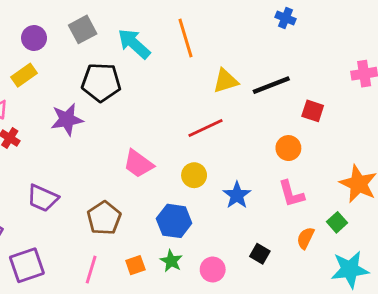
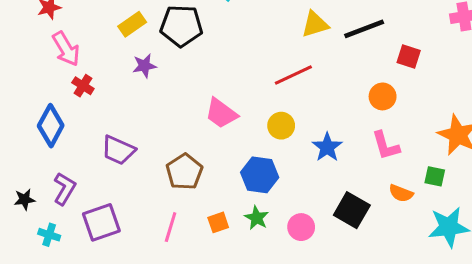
yellow rectangle: (24, 75) -> (132, 24), moved
purple star: (67, 119) -> (144, 66), size x0.7
green square: (337, 222) -> (435, 176), turned -36
orange semicircle: (306, 238) -> (401, 193), turned -95
black square: (260, 254) -> (352, 210), size x1.6

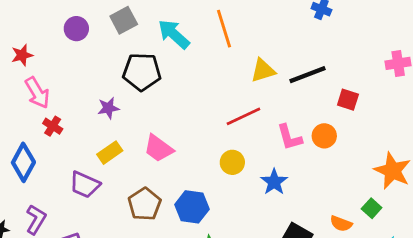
yellow rectangle: (132, 24) -> (110, 153), moved
pink trapezoid: (221, 113) -> (159, 148), moved
pink L-shape: (386, 146) -> (289, 137), moved
blue hexagon: (260, 175) -> (192, 207), moved
green square: (435, 176) -> (372, 208), turned 30

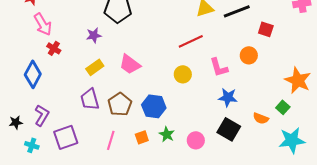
pink L-shape: (289, 137) -> (219, 67), moved
blue star: (274, 182) -> (228, 97), moved, turned -30
purple trapezoid: (85, 185) -> (90, 99), moved, turned 50

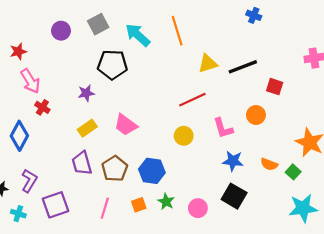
orange semicircle: (261, 118) -> (269, 164), moved

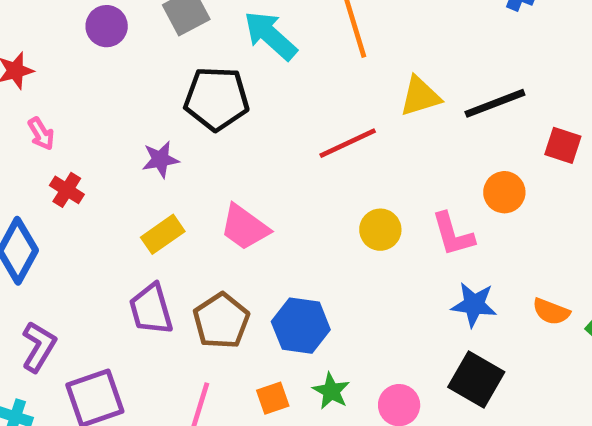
pink arrow: (30, 81) -> (41, 134), size x0.6
red line: (192, 100) -> (348, 143), moved
orange circle: (256, 115) -> (504, 192), moved
yellow circle: (184, 136) -> (380, 230), moved

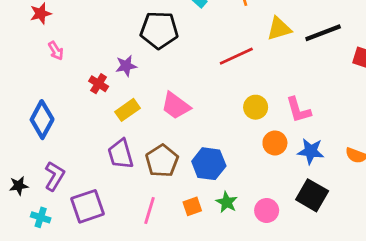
red cross: (67, 190) -> (99, 84), moved
orange circle: (504, 192) -> (275, 143), moved

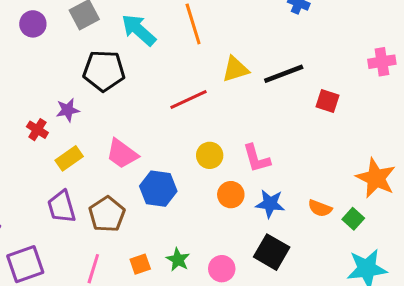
blue hexagon: (209, 164) -> (158, 189), moved

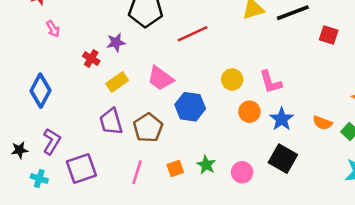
red line: (189, 99) -> (193, 34), moved
blue star: (270, 204) -> (282, 119), turned 30

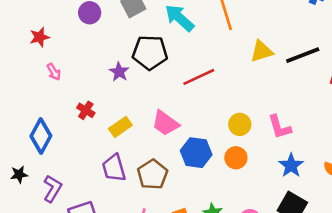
purple star: (116, 42) -> (119, 72), moved, turned -30
red cross: (91, 58) -> (86, 110), moved
orange circle: (249, 112) -> (236, 158), moved
black star: (20, 150) -> (19, 174), moved

